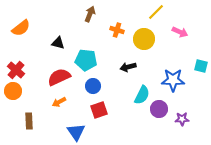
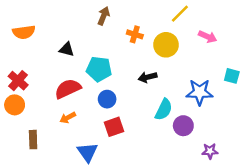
orange semicircle: (21, 28) -> (24, 32), turned 30
purple star: (182, 119) -> (210, 151), moved

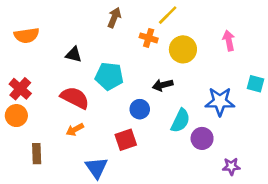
yellow line: (180, 14) -> (168, 15), moved
pink arrow: (208, 37) -> (229, 40), turned -126
red semicircle: (68, 89) -> (75, 98), turned 52
blue circle: (107, 99) -> (140, 109), moved

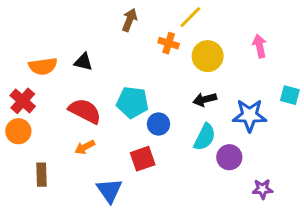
orange semicircle: (27, 35) -> (43, 66), moved
cyan pentagon: (109, 76) -> (132, 102), moved
black arrow: (163, 85) -> (205, 99), moved

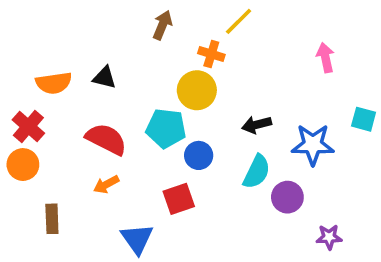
yellow circle: (208, 56) -> (197, 90), moved

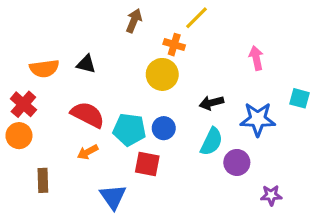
pink arrow: (325, 58) -> (256, 58), moved
cyan pentagon: (166, 128) -> (129, 130), moved
red square: (179, 199) -> (147, 164), turned 30

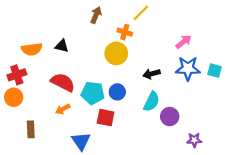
pink arrow: (256, 58) -> (184, 42), turned 63
red cross: (23, 104) -> (17, 75), turned 30
blue star: (258, 119) -> (188, 68), moved

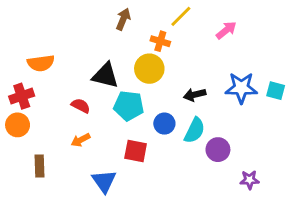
pink arrow: (184, 42) -> (226, 30), moved
black triangle: (62, 46) -> (105, 75), moved, size x1.5
red semicircle: (63, 82) -> (81, 106), size x0.6
blue circle: (117, 92) -> (164, 124), moved
cyan pentagon: (93, 93) -> (129, 106), moved

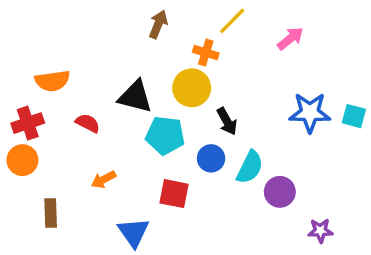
black arrow: (195, 95) -> (227, 121), moved, turned -105
red semicircle: (81, 106) -> (88, 123), moved

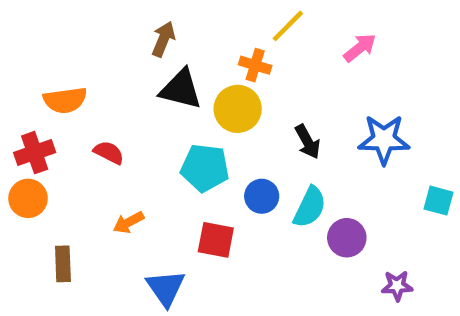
brown arrow: (158, 24) -> (163, 39), moved
black triangle: (135, 97) -> (181, 89), moved
cyan square: (354, 116) -> (439, 201), moved
black arrow: (227, 121) -> (308, 142), moved

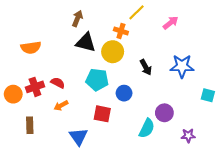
red cross: (35, 153) -> (35, 87), moved
red semicircle: (109, 153) -> (58, 83), moved
cyan semicircle: (310, 207) -> (147, 128), moved

